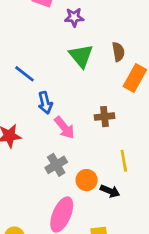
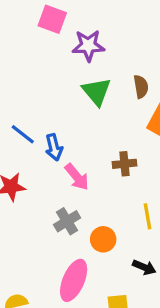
purple star: (74, 17) -> (88, 46), size x1.4
blue line: (24, 74) -> (23, 134), moved
black arrow: (110, 191) -> (144, 267), moved

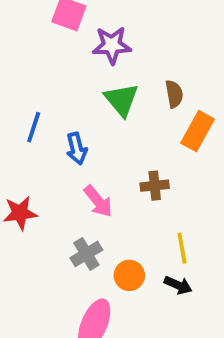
blue line: (23, 134) -> (34, 127), moved, turned 70
blue arrow: (54, 147) -> (77, 149), moved
black arrow: (144, 267) -> (178, 285), moved

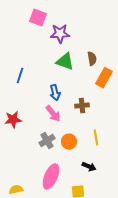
green triangle: (122, 100) -> (65, 62), turned -30
blue arrow: (77, 149) -> (55, 93), moved
orange circle: (129, 275) -> (69, 142), moved
black arrow: (178, 285) -> (89, 167), moved

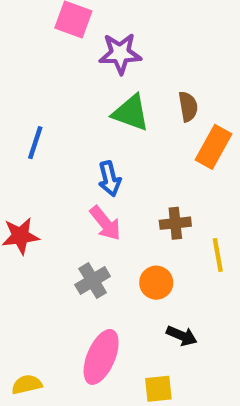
brown cross: (82, 106) -> (175, 223), moved
yellow line: (96, 138) -> (218, 255), moved
orange circle: (69, 142) -> (156, 283), moved

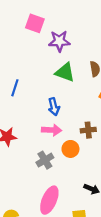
pink arrow: (105, 223) -> (52, 130), turned -48
orange circle: (156, 283) -> (70, 149), moved

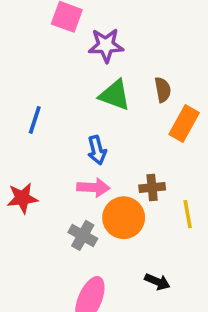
orange circle: (70, 149) -> (124, 218), size x1.5
gray cross: (45, 160) -> (83, 235), turned -30

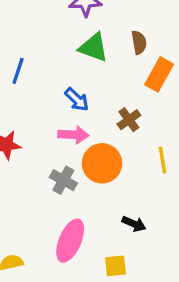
blue arrow: (97, 150) -> (77, 99), turned -32
brown cross: (152, 187) -> (129, 120), moved, turned -30

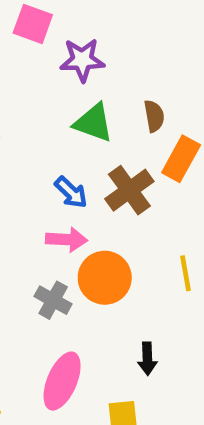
brown cross: (129, 120) -> (129, 190), moved, size x1.5
black arrow: (134, 224) -> (147, 359), turned 65

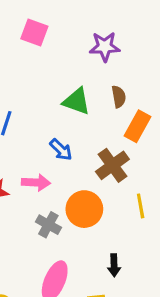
purple star: (82, 60) -> (105, 47), moved
brown cross: (129, 190) -> (112, 165), moved
pink arrow: (67, 240) -> (36, 183), moved

